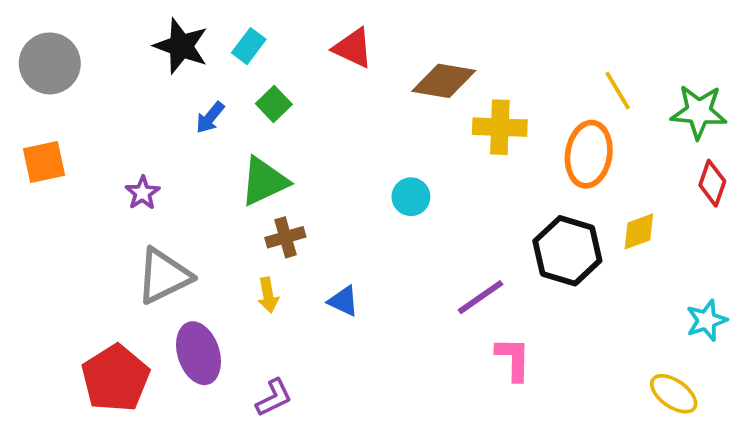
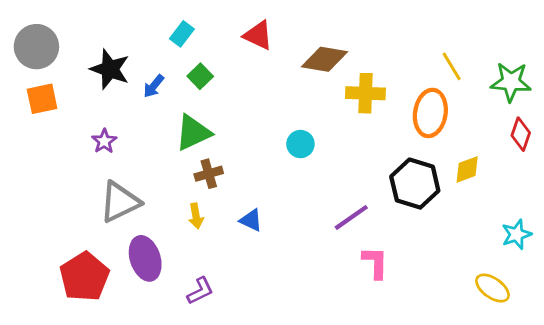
black star: (181, 46) -> (110, 69), moved
orange square: (44, 162) -> (42, 99), moved

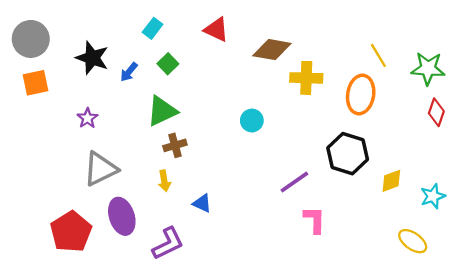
yellow diamond: (467, 169) -> (391, 181), moved
blue triangle: (251, 220) -> (202, 203), moved
purple L-shape: (200, 291) -> (168, 243), size x1.4

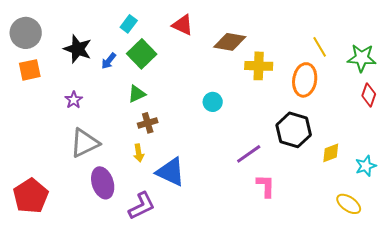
green square: (168, 64) -> (142, 54), size x1.6
green triangle: (162, 111) -> (137, 94), size x0.7
blue triangle: (202, 203) -> (171, 172), size x1.8
red pentagon: (71, 232) -> (31, 196), moved

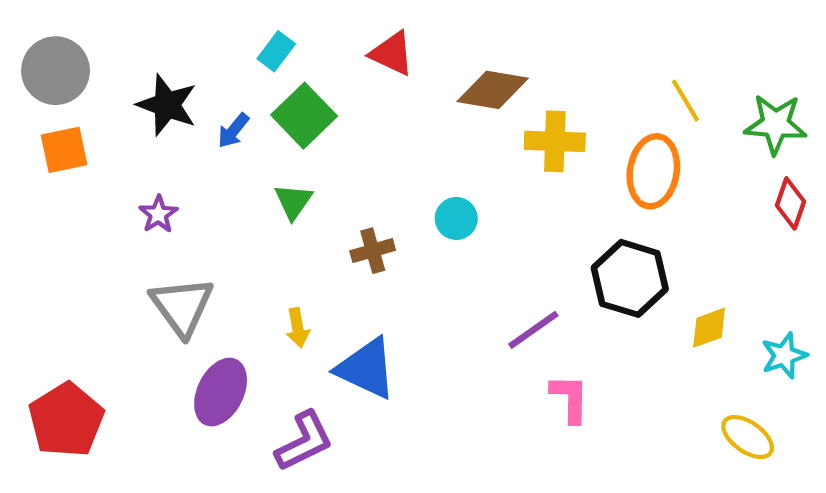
green triangle: (137, 94) -> (293, 201), turned -30
brown cross: (148, 123) -> (373, 251), moved
gray triangle: (85, 143) -> (182, 306), turned -40
purple ellipse: (103, 183) -> (221, 392), turned 44

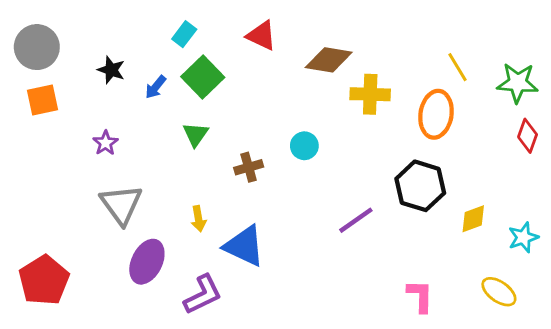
black star: (167, 105) -> (111, 70), size x0.7
pink L-shape: (570, 398) -> (420, 296), moved

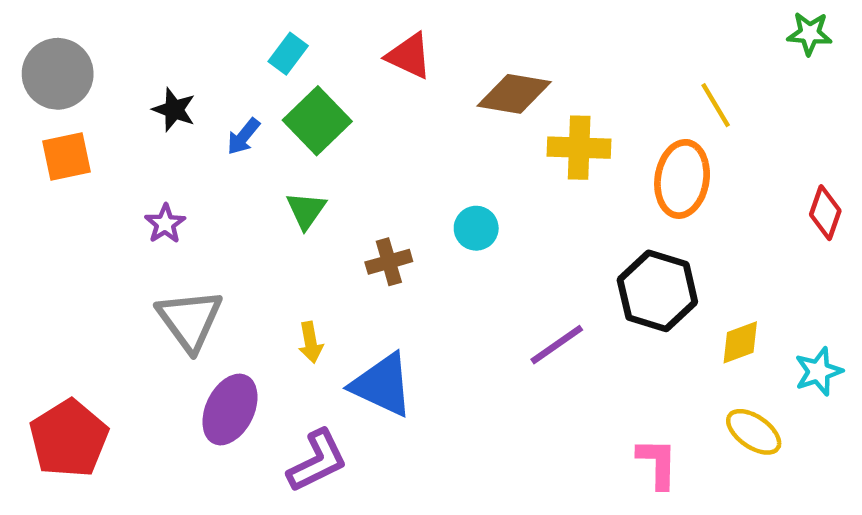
green star: (518, 83) -> (810, 33), moved, size x0.7
yellow ellipse: (499, 292) -> (754, 432), moved

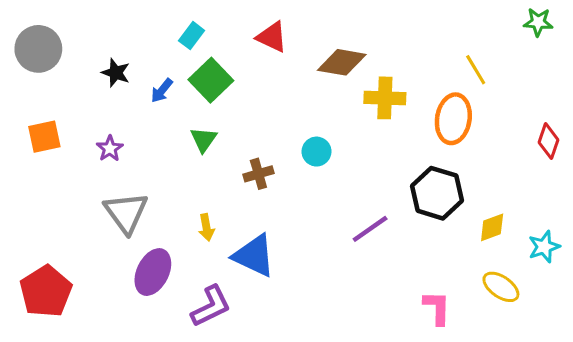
orange square: (67, 157) -> (44, 137), moved

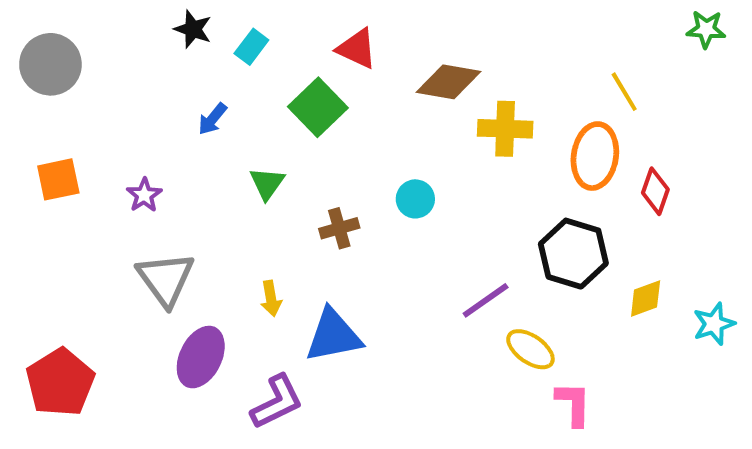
black star: (116, 73) -> (193, 29), moved
green square: (211, 80) -> (318, 107), moved
red diamond: (549, 141) -> (655, 191), moved
blue triangle: (254, 256) -> (333, 336), turned -36
yellow ellipse: (501, 287) -> (530, 349), moved

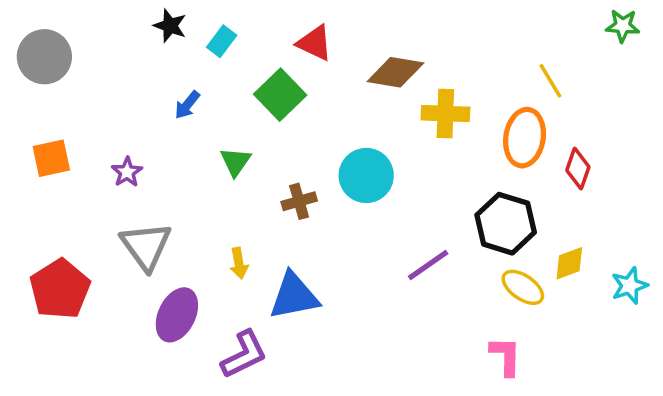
cyan circle: (415, 199) -> (366, 175), size x1.6
yellow ellipse: (530, 349) -> (523, 287), moved
red pentagon: (60, 382) -> (60, 289), moved

